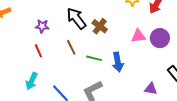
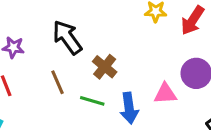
brown cross: (100, 26) -> (105, 67), moved
pink triangle: (138, 36) -> (165, 94), moved

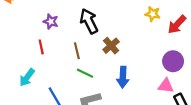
pink triangle: (165, 94) -> (166, 86), moved
green line: (92, 101) -> (85, 73), moved

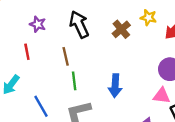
brown cross: (111, 46) -> (121, 29), moved
green line: (85, 73) -> (74, 81), turned 56

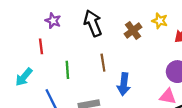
brown line: (66, 56) -> (103, 63), moved
green line: (74, 81) -> (67, 70), moved

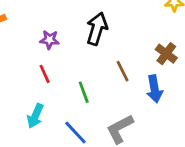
black arrow: (93, 23) -> (97, 29), turned 55
brown cross: (133, 30) -> (166, 54), moved

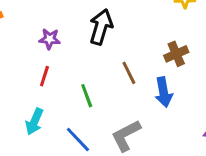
brown cross: (166, 54) -> (176, 54), turned 30
red line: (45, 74) -> (44, 76), turned 42

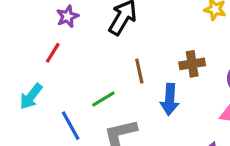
purple star: (50, 39) -> (68, 16), turned 30
green line: (87, 96) -> (103, 99), moved, turned 65

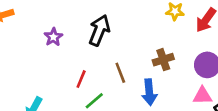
red line: (53, 53) -> (81, 79), moved

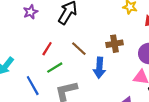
brown line: (120, 73) -> (79, 49), turned -35

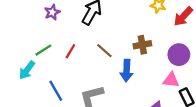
green line: (55, 68) -> (43, 50), moved

